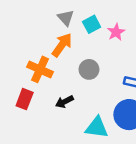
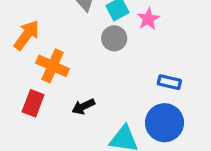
orange arrow: (62, 45) -> (27, 35), moved
gray circle: (89, 69) -> (114, 38), moved

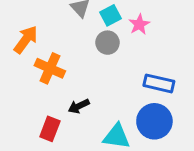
blue rectangle: (169, 82) -> (159, 83), size x1.4
red rectangle: (33, 103) -> (50, 129), moved

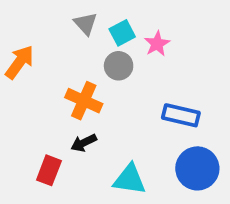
orange cross: (50, 68) -> (84, 101), moved
blue circle: (154, 121) -> (197, 168), moved

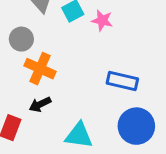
pink star: (157, 44) -> (102, 20), turned -30
gray circle: (119, 66) -> (21, 39), moved

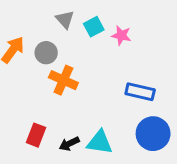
black arrow: (40, 104) -> (69, 144), moved

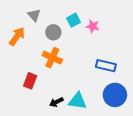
gray triangle: (65, 19) -> (34, 15), moved
gray circle: (46, 53) -> (53, 32), moved
red rectangle: (36, 135) -> (30, 81), moved

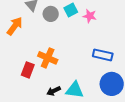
gray circle: (53, 32) -> (51, 14), moved
orange cross: (52, 58) -> (48, 58), moved

